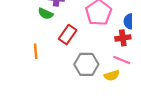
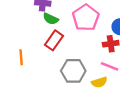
green semicircle: (46, 14) -> (51, 19), moved

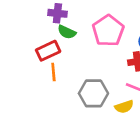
red rectangle: (54, 40) -> (48, 51), moved, turned 30
orange line: (21, 57) -> (53, 72), moved

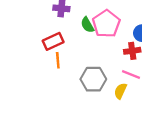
green semicircle: (67, 32) -> (87, 25), moved, turned 35
yellow semicircle: (124, 107) -> (120, 91), turned 133

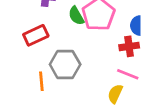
orange line: (58, 60) -> (41, 81), moved
gray hexagon: (93, 79) -> (65, 64), moved

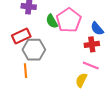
blue semicircle: (136, 26) -> (97, 29), turned -40
gray hexagon: (65, 64) -> (34, 50), moved

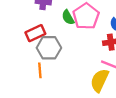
yellow semicircle: (81, 80) -> (100, 80), size x1.5

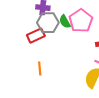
gray hexagon: (49, 48) -> (48, 23), moved

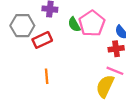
gray hexagon: (48, 23) -> (22, 26), moved

